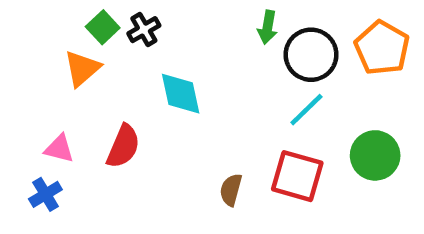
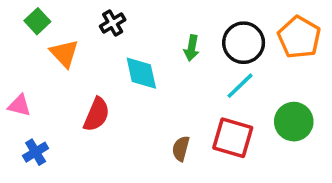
green square: (103, 27) -> (37, 21), moved
green arrow: (268, 27) -> (192, 48), moved
orange triangle: (82, 68) -> (64, 53), turned -32
pink triangle: (59, 149) -> (19, 105), moved

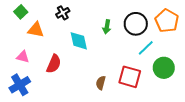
orange triangle: (64, 53) -> (36, 30), turned -36
cyan line: (240, 86) -> (146, 48), moved
pink triangle: (19, 105) -> (23, 57), moved
blue cross: (36, 152) -> (20, 85), size x1.5

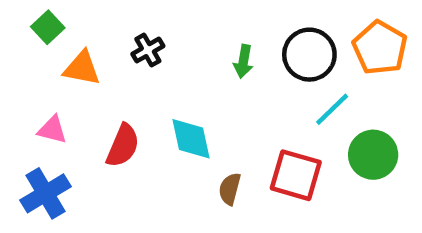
black cross: (63, 13) -> (148, 50), moved
cyan diamond: (79, 41) -> (191, 139), moved

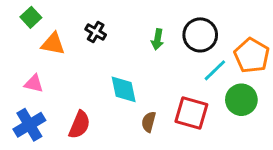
orange pentagon: (380, 48) -> (252, 56), moved
black cross: (148, 50) -> (96, 32), turned -30
red semicircle: (123, 146) -> (79, 125), moved

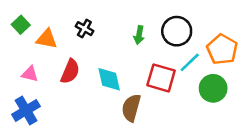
green square: (31, 17) -> (21, 25), moved
red square: (191, 113) -> (161, 78), moved
brown semicircle: (149, 122) -> (131, 108), size x1.5
red semicircle: (79, 125) -> (70, 71), moved

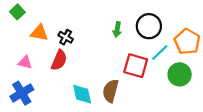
green square: (21, 25) -> (17, 12), moved
black cross: (84, 29) -> (66, 37), moved
cyan diamond: (109, 79) -> (82, 94), moved

